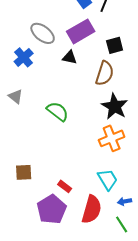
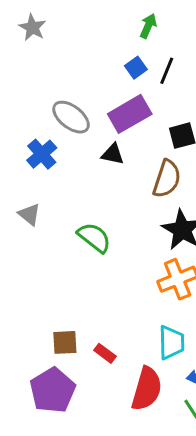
brown square: (24, 172) -> (65, 342), moved
cyan trapezoid: (108, 179) -> (171, 342), turned 30
purple pentagon: (52, 209) -> (52, 390), moved

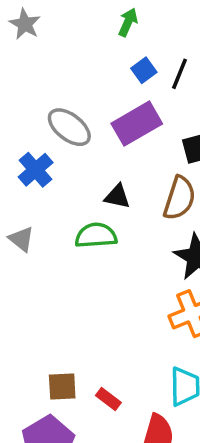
green arrow: (148, 26) -> (128, 22), moved
black triangle: (113, 154) -> (117, 196), moved
green semicircle: (94, 237) -> (96, 236), moved, turned -42

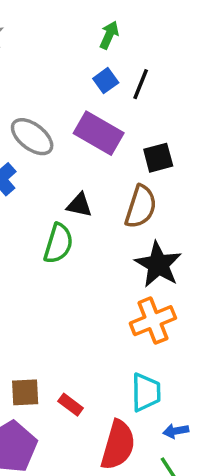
green arrow: (128, 22) -> (109, 35), moved
purple rectangle: (137, 124) -> (99, 133), turned 60
green semicircle: (96, 236) -> (58, 244), turned 111

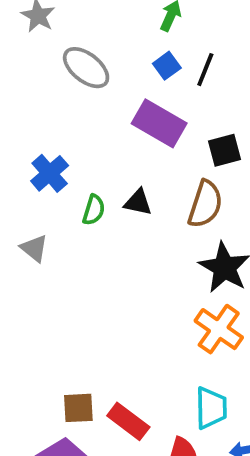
gray ellipse: (32, 137) -> (86, 68), moved
green semicircle: (58, 244) -> (94, 210), moved, size x0.7
orange cross: (153, 321) -> (219, 329), turned -33
red rectangle: (71, 405) -> (128, 421), size x1.5

